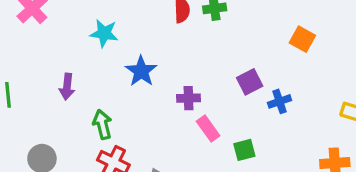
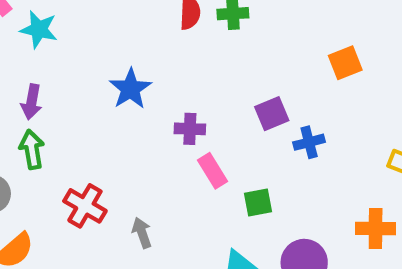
cyan star: (104, 33) -> (39, 29), moved
orange square: (302, 39) -> (345, 63), turned 35
green arrow: (102, 124) -> (32, 149), moved

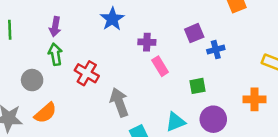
green square: (258, 202) -> (197, 86), moved
red cross: (85, 206) -> (87, 73), moved
gray arrow: (142, 233) -> (119, 102), size x1.6

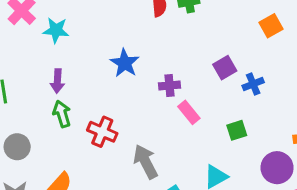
gray circle: (32, 80) -> (17, 147), moved
purple circle: (213, 119) -> (277, 168), moved

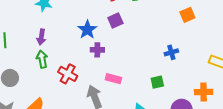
purple square: (225, 68) -> (115, 21), moved
purple cross: (169, 86) -> (97, 50), moved
pink rectangle: (189, 112) -> (113, 79), moved, turned -42

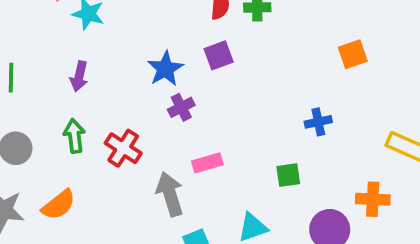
purple cross: (97, 50) -> (181, 107), turned -32
green arrow: (42, 59) -> (74, 136), moved
pink rectangle: (113, 79) -> (207, 163), turned -35

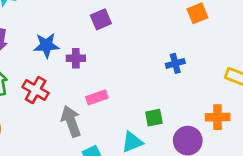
blue star: (165, 69) -> (46, 45), moved, turned 30
purple cross: (181, 107) -> (76, 58), turned 30
green square: (288, 175) -> (154, 118), moved

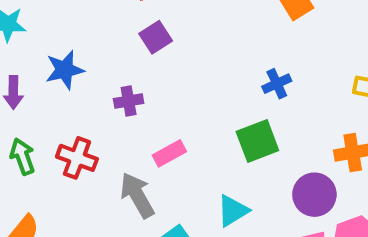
blue star: (46, 45) -> (65, 70), moved
green square: (154, 118) -> (257, 141), moved, size x1.5

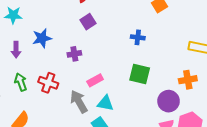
blue cross: (277, 84) -> (138, 37), moved, turned 32
green square: (257, 141) -> (140, 74), turned 35
cyan triangle: (233, 211) -> (105, 103), moved, turned 42

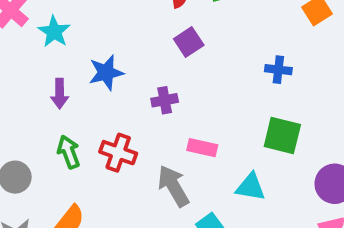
cyan star: (13, 15) -> (54, 32), turned 30
pink rectangle: (95, 80) -> (202, 148), turned 42
cyan triangle: (105, 103) -> (250, 187), moved

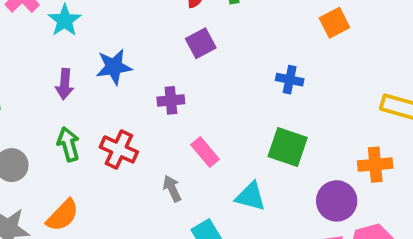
pink rectangle: (202, 148) -> (205, 152), turned 32
gray arrow: (173, 186) -> (172, 189), size x0.6

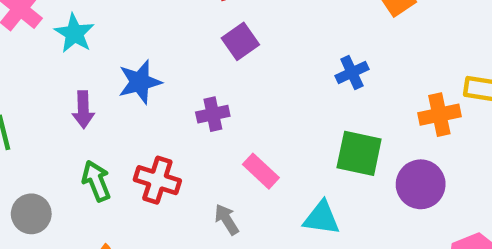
blue cross: (290, 80) -> (352, 73), turned -30
orange cross: (375, 165) -> (439, 115), moved
purple circle: (337, 201) -> (421, 184), moved

